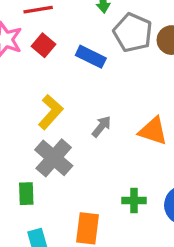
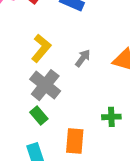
green rectangle: (26, 194) -> (39, 115), moved, turned -36

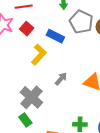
yellow L-shape: (41, 48) -> (39, 55), moved

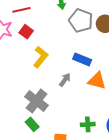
blue rectangle: (55, 36) -> (82, 59), moved

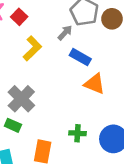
gray arrow: (65, 80) -> (65, 33), moved
green rectangle: (32, 124) -> (13, 125), turned -32

